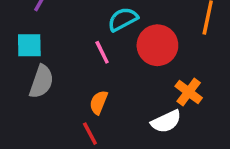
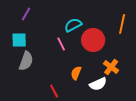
orange semicircle: (99, 102) -> (76, 73), moved

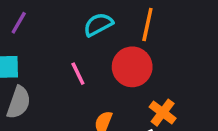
orange line: (122, 24) -> (147, 25), moved
cyan semicircle: (73, 25) -> (98, 25), moved

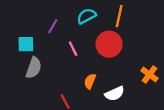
purple line: (19, 23) -> (53, 26), moved
orange cross: (163, 113) -> (149, 74), moved

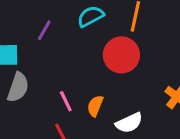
pink line: (73, 49) -> (66, 101), moved

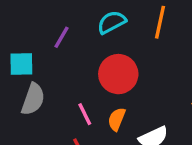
red circle: (121, 55) -> (118, 74), moved

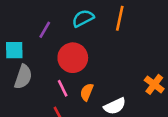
red circle: (118, 74) -> (73, 58), moved

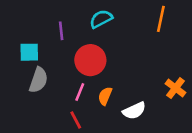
orange line: (120, 18) -> (161, 19), moved
purple line: (45, 30) -> (61, 31), turned -36
pink line: (63, 88) -> (80, 92), turned 48

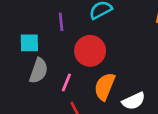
pink line: (80, 92) -> (66, 83), moved
orange semicircle: (105, 96) -> (105, 86), size x1.5

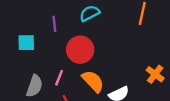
gray semicircle: (39, 71) -> (34, 86), moved
orange semicircle: (105, 86) -> (93, 81), turned 115

